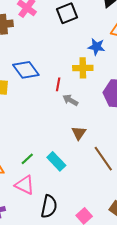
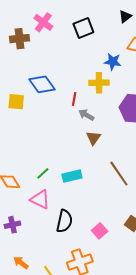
brown triangle: (79, 133) -> (94, 138), moved
cyan rectangle: (56, 161) -> (72, 176), turned -60

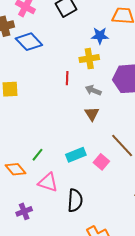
blue diamond: (42, 84) -> (29, 42), moved
gray arrow: (86, 115) -> (93, 90), moved
green line: (43, 173) -> (37, 155), moved
pink square: (100, 231) -> (101, 162), moved

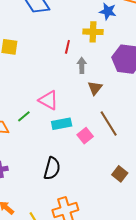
gray arrow: (93, 90) -> (82, 65), moved, turned 56
brown triangle: (92, 114) -> (95, 88), moved
pink triangle: (48, 182) -> (48, 100), moved

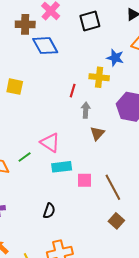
brown line: (109, 123) -> (113, 187), moved
pink square: (85, 136) -> (84, 180), turned 35
black semicircle: (52, 168) -> (49, 211), size x0.7

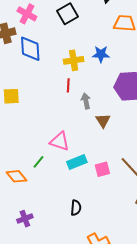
blue diamond: (45, 46) -> (30, 49), turned 40
blue star: (115, 58) -> (101, 54), moved
yellow cross: (99, 77) -> (74, 60), moved

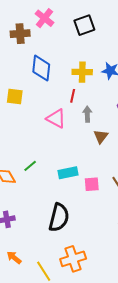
blue diamond: (30, 49) -> (41, 68), moved
pink triangle: (60, 141) -> (56, 118), moved
black semicircle: (76, 208) -> (59, 218), size x1.8

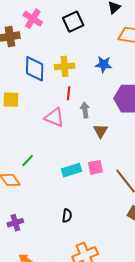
yellow cross: (82, 72) -> (65, 66), moved
green line: (30, 166) -> (28, 161), moved
pink square: (92, 184) -> (95, 167), moved
black semicircle: (59, 218) -> (67, 216), size x0.5

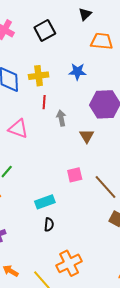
pink triangle: (54, 117) -> (18, 129), moved
brown triangle: (101, 131) -> (87, 136), moved
cyan rectangle: (72, 170) -> (45, 202), moved

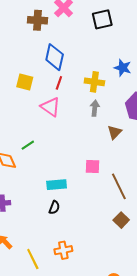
yellow cross: (39, 76) -> (94, 82), moved
red line: (44, 102) -> (59, 83), moved
orange cross: (69, 263) -> (63, 250), size x0.7

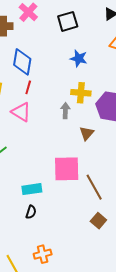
blue star: (123, 68) -> (79, 58), moved
yellow cross: (94, 82) -> (81, 93), moved
pink square: (92, 166) -> (67, 169), size x1.8

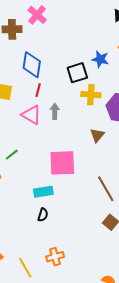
black square: (68, 21) -> (77, 73), moved
blue star: (79, 58) -> (100, 59), moved
gray arrow: (65, 111) -> (55, 111), moved
pink square: (67, 169) -> (62, 163), moved

